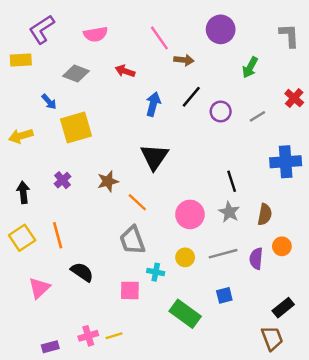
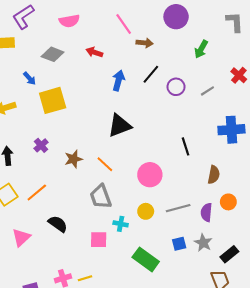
black triangle: (154, 157) -> (120, 126), turned 35
brown star: (108, 181) -> (73, 159), moved
gray star: (229, 212) -> (203, 243), moved
orange line: (58, 235) -> (37, 192), turned 65

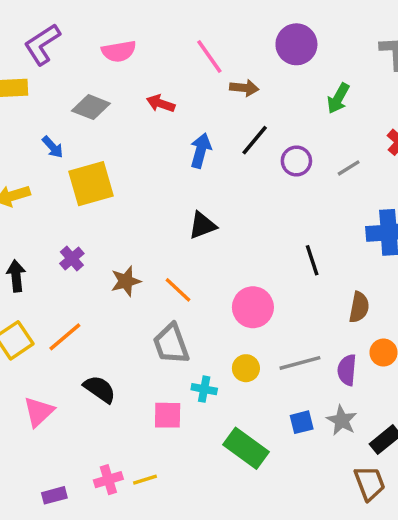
black triangle: (120, 126) -> (202, 225), size x0.7

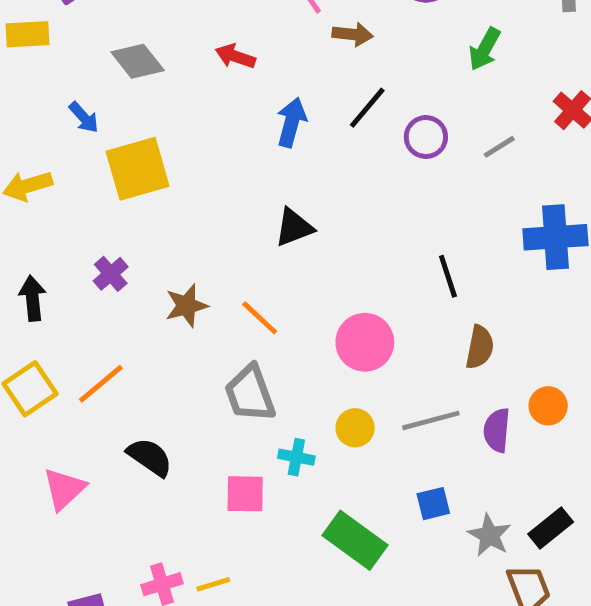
gray diamond: (91, 107) -> (138, 61), turned 30
brown semicircle: (359, 307) -> (480, 347), moved
gray star: (342, 420) -> (489, 535), moved

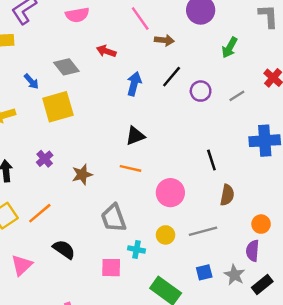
gray diamond: (138, 61) -> (66, 67), moved
orange line: (260, 318) -> (130, 168), moved, turned -30
purple semicircle: (497, 430) -> (253, 251), moved
gray star: (489, 535) -> (234, 275), moved

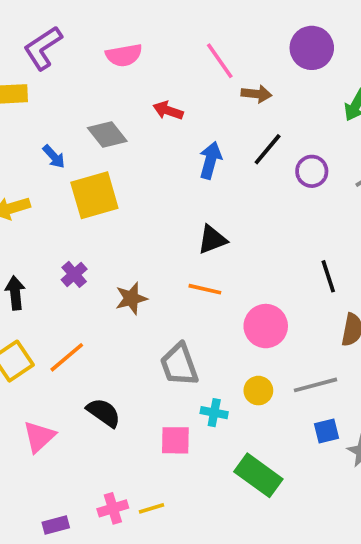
blue square: (204, 272) -> (327, 431), moved

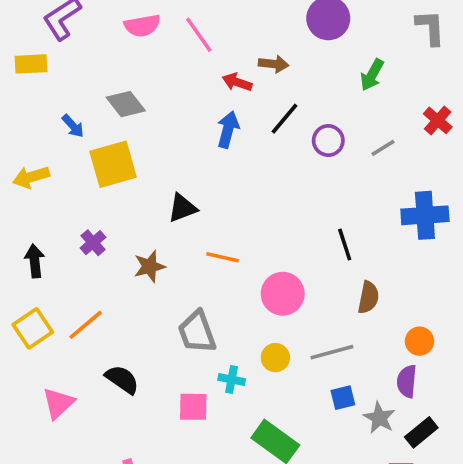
pink line: (220, 61) -> (199, 35), moved
red arrow: (168, 111) -> (237, 82), moved
black triangle: (212, 239) -> (182, 208), moved

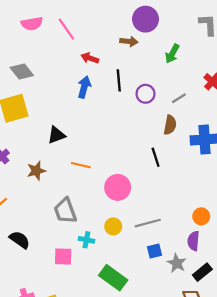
brown arrow: (274, 64) -> (129, 41), moved
black line: (284, 119) -> (119, 80), turned -45
brown semicircle: (368, 297) -> (170, 125), moved

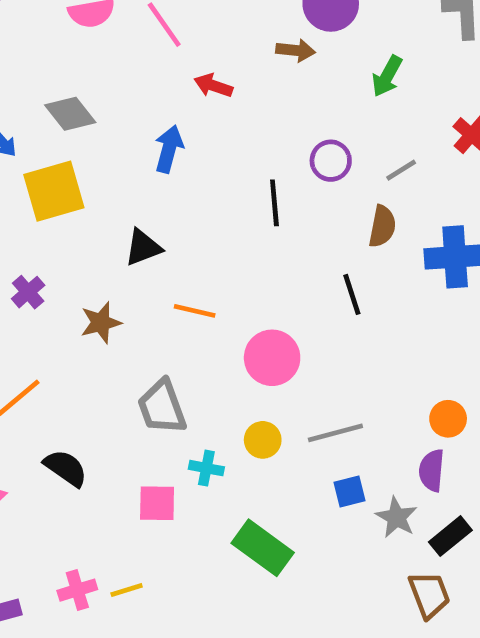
black line: (119, 80) -> (274, 203), moved
blue arrow: (84, 87) -> (169, 149), moved

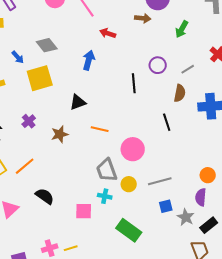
gray trapezoid: (162, 407) -> (107, 170), moved

